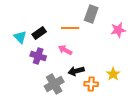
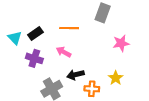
gray rectangle: (91, 14) -> (103, 13), moved
pink star: (118, 30) -> (121, 43), moved

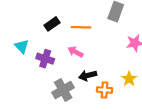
black rectangle: (35, 33) -> (52, 24), moved
cyan triangle: (15, 38) -> (22, 46), moved

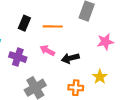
black rectangle: (52, 24) -> (24, 23), turned -32
black arrow: (88, 75) -> (70, 58), moved

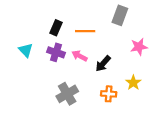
purple cross: (18, 57) -> (56, 52), moved
black arrow: (70, 58) -> (103, 64), turned -35

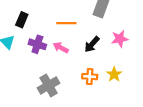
black rectangle: (56, 28) -> (22, 20), moved
black arrow: (103, 64) -> (92, 44), moved
orange cross: (109, 94) -> (90, 77), moved

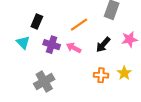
orange line: (66, 23) -> (79, 25), turned -36
gray cross: (49, 85) -> (44, 81), moved

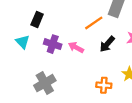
orange line: (79, 25) -> (94, 23), moved
orange cross: (101, 75) -> (104, 85), moved

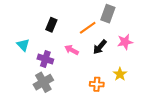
black rectangle: (37, 20) -> (51, 25), moved
purple cross: (53, 44) -> (45, 59), moved

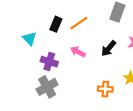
orange line: (88, 28) -> (79, 23), moved
cyan triangle: (23, 45) -> (29, 39), moved

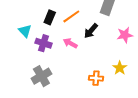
black arrow: (109, 48) -> (91, 31), moved
purple cross: (49, 62) -> (43, 43), moved

